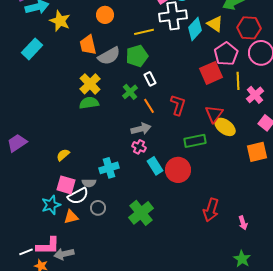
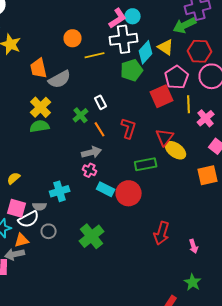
orange circle: (105, 15) -> (73, 38), moved
green pentagon: (137, 56) -> (132, 70), moved
cyan rectangle: (155, 166) -> (106, 189), turned -30
gray arrow: (64, 254) -> (15, 254), moved

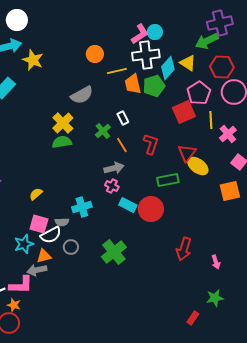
orange trapezoid: (39, 68) -> (133, 84), moved
green star: (193, 282) -> (215, 298), turned 30

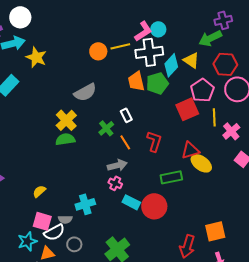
purple cross: (220, 23) -> (223, 20), size x0.7
yellow line: (117, 71) -> (120, 46), moved
red triangle: (187, 153) -> (190, 150), turned 36
orange square: (230, 191) -> (215, 231), moved

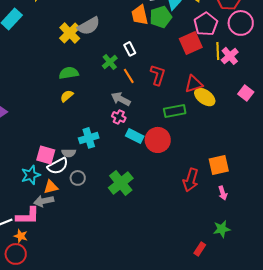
yellow cross: (66, 120) -> (70, 33), moved
pink cross: (231, 131) -> (230, 56), moved
gray arrow: (117, 165) -> (121, 99), turned -138
yellow semicircle: (39, 191) -> (67, 96), moved

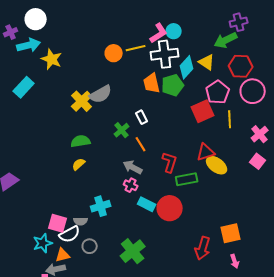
pink cross: (230, 56) -> (260, 134), moved
red L-shape: (158, 75) -> (170, 162), moved

